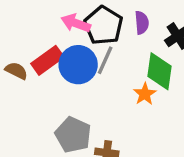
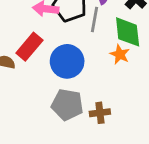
gray line: (105, 60) -> (94, 20), moved
blue circle: (78, 65) -> (67, 61), moved

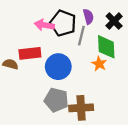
red rectangle: (29, 47) -> (30, 53), turned 40
brown cross: (100, 113) -> (81, 108), size x1.5

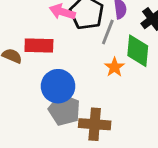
orange star: (99, 64) -> (115, 67), moved
blue circle: (58, 67) -> (58, 86), moved

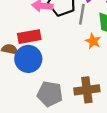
blue circle: (58, 86) -> (28, 59), moved
gray pentagon: (64, 110) -> (50, 94), moved

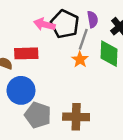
orange star: (93, 41) -> (80, 59), moved
blue circle: (28, 59) -> (21, 90), moved

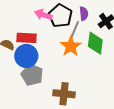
orange star: (80, 59) -> (71, 46), size x1.5
blue circle: (21, 90) -> (26, 56), moved
gray pentagon: (38, 115) -> (32, 75), moved

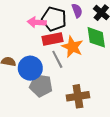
gray line: (75, 30) -> (57, 59), moved, turned -36
red rectangle: (26, 38) -> (53, 39), moved

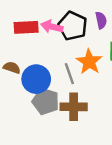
red rectangle: (53, 39) -> (26, 27), moved
brown cross: (78, 96) -> (74, 107), moved

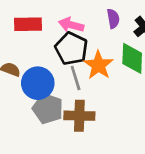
black pentagon: (73, 26) -> (71, 49), moved
pink arrow: (52, 27) -> (71, 25), moved

